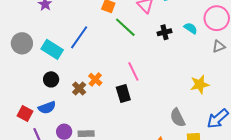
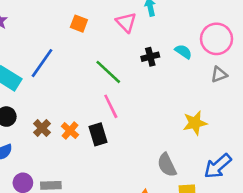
green line: (125, 27) -> (108, 72), moved
orange cross: (95, 79) -> (70, 131), moved

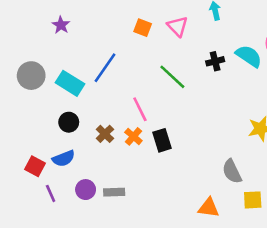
pink triangle: (126, 22) -> (178, 26), moved
cyan semicircle: (183, 52) -> (249, 56), size x1.5
pink line: (111, 106) -> (140, 109), moved

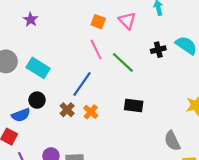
blue line: (105, 68) -> (82, 84), moved
pink line: (140, 109) -> (96, 50), moved
black rectangle: (162, 140) -> (134, 105), moved, turned -66
blue semicircle: (64, 158) -> (21, 115), moved

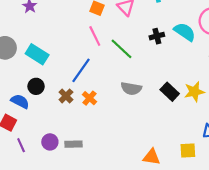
black rectangle: (134, 105) -> (170, 92), moved, turned 36
blue semicircle: (21, 115) -> (20, 101), turned -132
gray semicircle: (172, 141) -> (131, 88), moved, turned -54

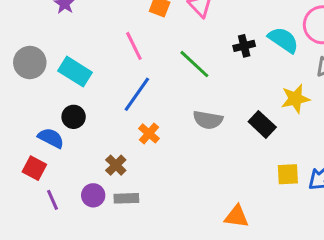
pink line: (95, 36) -> (134, 46), moved
yellow star: (194, 92) -> (295, 99), moved
brown cross: (66, 96) -> (116, 165), moved
yellow square: (188, 151) -> (288, 174), moved

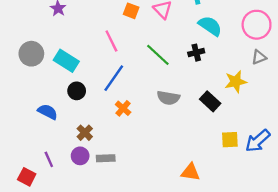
cyan semicircle: (283, 40) -> (210, 26), moved
black cross: (244, 46) -> (196, 53), moved
black circle: (74, 117) -> (77, 91), moved
brown cross: (116, 165) -> (85, 133), moved
red square: (34, 168) -> (27, 177), moved

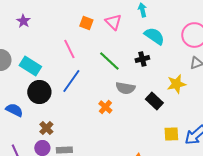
black circle: (77, 91) -> (39, 92), size x1.5
gray semicircle: (168, 98) -> (125, 88), moved
orange cross: (123, 108) -> (105, 107), moved

